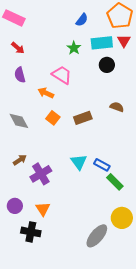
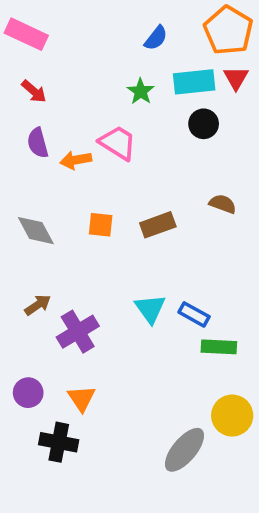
orange arrow: (46, 93) -> (76, 160), moved, turned -35
orange square: (53, 118) -> (101, 225), turned -32
green rectangle: (115, 182) -> (219, 347), turned -42

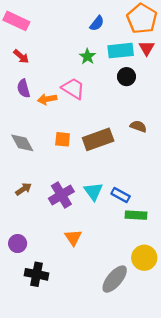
brown rectangle: (158, 225) -> (98, 139), size x1.4
purple cross: (78, 332) -> (61, 195), moved
orange triangle: (82, 398) -> (73, 238), moved

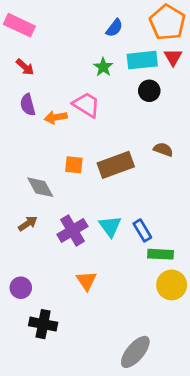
gray diamond: (22, 143) -> (40, 187), moved
blue rectangle: (121, 195) -> (142, 230), turned 30
yellow circle: (144, 258) -> (172, 285), moved
gray ellipse: (115, 279) -> (135, 352), moved

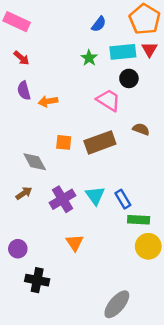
pink trapezoid: (86, 105) -> (108, 100), moved

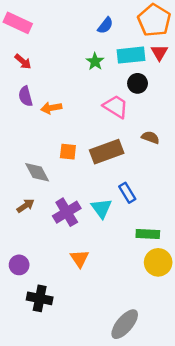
blue rectangle: (123, 199) -> (127, 193), moved

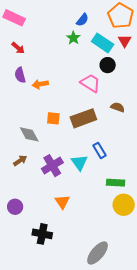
cyan rectangle: (131, 55) -> (103, 43), turned 40
green star: (95, 61) -> (73, 38), moved
black cross: (40, 298) -> (42, 234), moved

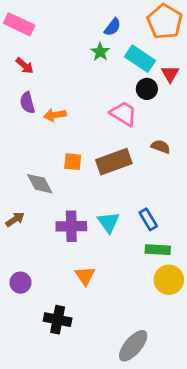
red triangle: (125, 41) -> (170, 74), moved
blue rectangle: (100, 150) -> (148, 219), moved
brown arrow: (20, 161) -> (15, 219), moved
purple cross: (52, 166) -> (71, 226), turned 30

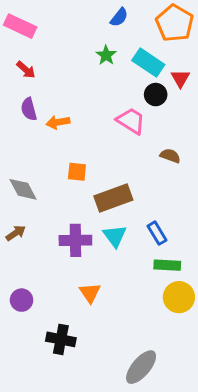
blue semicircle: (113, 27) -> (119, 17), moved
brown rectangle: (114, 162) -> (113, 198), moved
gray diamond: (40, 184) -> (23, 189), moved

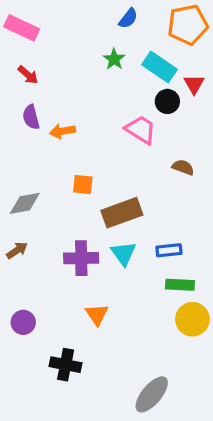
orange pentagon: (175, 23) -> (188, 25), turned 30
gray diamond: (23, 189) -> (25, 203), turned -72
blue rectangle: (157, 233) -> (169, 250), turned -65

